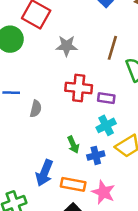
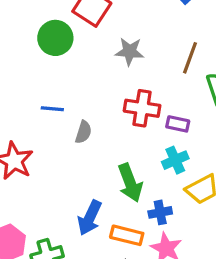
green arrow: (73, 145) -> (130, 183), size x1.6
blue cross: (96, 155) -> (160, 212), moved

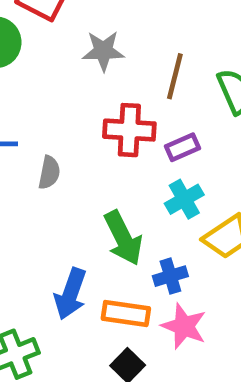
brown line: (190, 58) -> (175, 76), moved
purple rectangle: (178, 124) -> (183, 147), turned -30

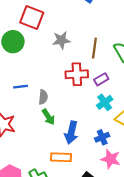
green arrow: (123, 238) -> (48, 117), moved, size x0.7
blue arrow: (71, 294) -> (71, 133), moved
orange rectangle: (126, 313) -> (61, 157), moved

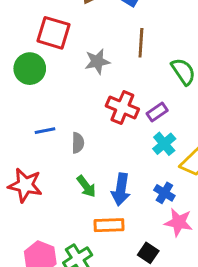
brown line: (94, 48) -> (141, 43), moved
red cross: (77, 74) -> (122, 107), turned 30
green arrow: (48, 117) -> (86, 186), moved
blue cross: (102, 137) -> (164, 193), turned -32

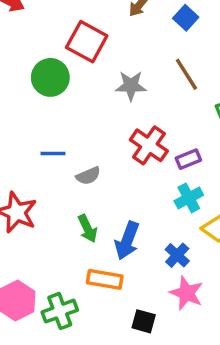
brown line: (141, 43) -> (186, 74), turned -48
gray semicircle: (78, 143) -> (88, 176), turned 54
black square: (148, 253) -> (144, 321), turned -30

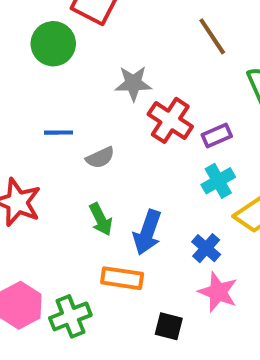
gray star: (131, 86) -> (133, 83), moved

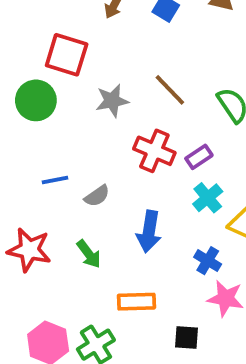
brown line: (212, 36) -> (170, 90), moved
gray star: (133, 83) -> (112, 101), moved
green arrow: (101, 219) -> (89, 254), moved
blue arrow: (147, 232) -> (149, 232), moved

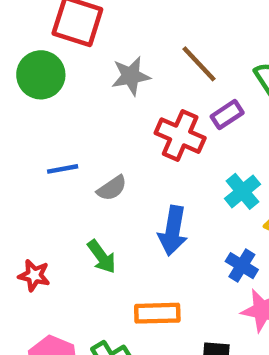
purple rectangle: (199, 157) -> (227, 115), moved
red star: (29, 250) -> (34, 275), moved, size x0.6

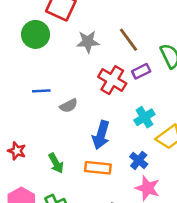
green arrow: (102, 257) -> (56, 163), moved
orange rectangle: (157, 313) -> (98, 168), moved

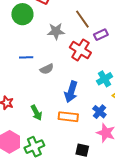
brown line: (129, 40) -> (82, 19), moved
gray star: (88, 42) -> (56, 31), moved
purple rectangle: (141, 71) -> (101, 35), moved

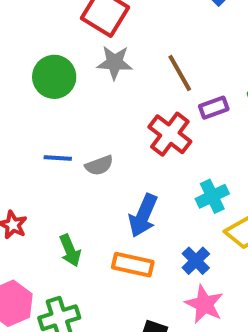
green circle: (22, 14) -> (54, 77), moved
gray star: (56, 31) -> (115, 62), moved
blue line: (26, 57) -> (58, 158), moved

